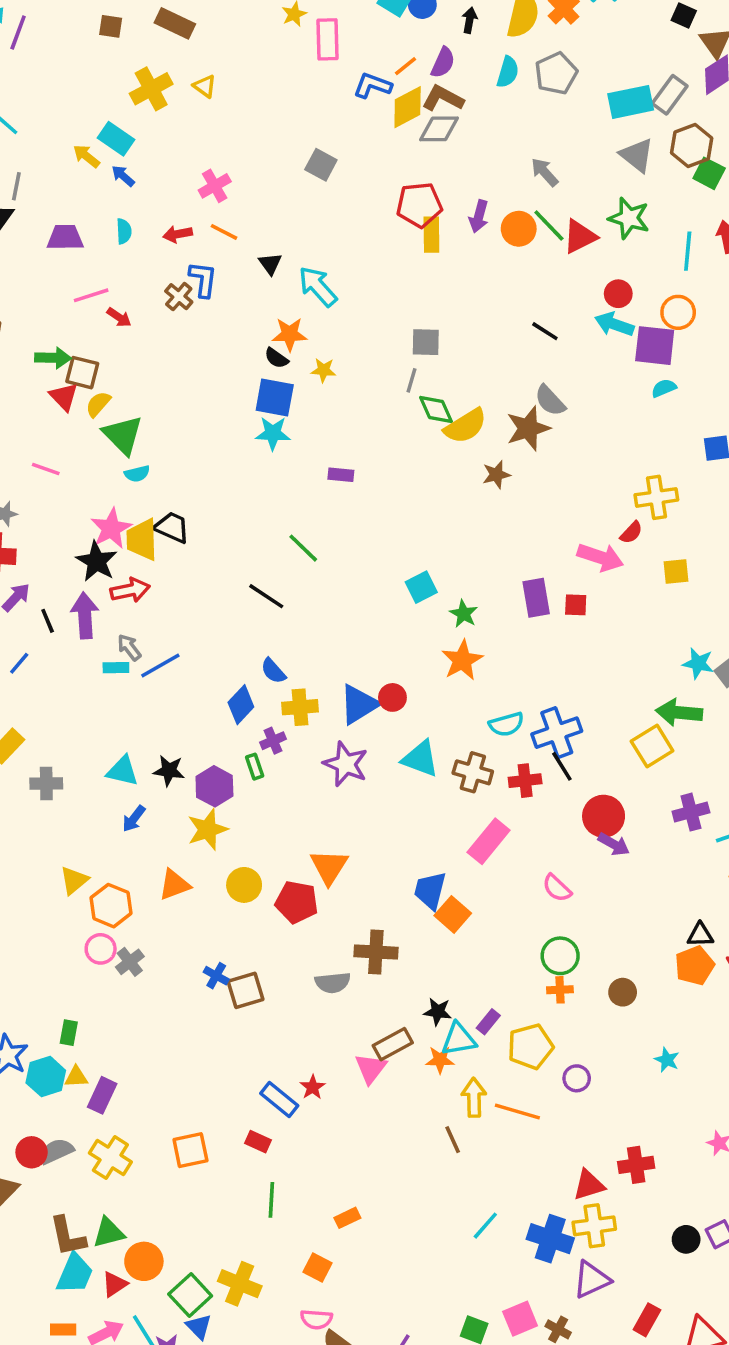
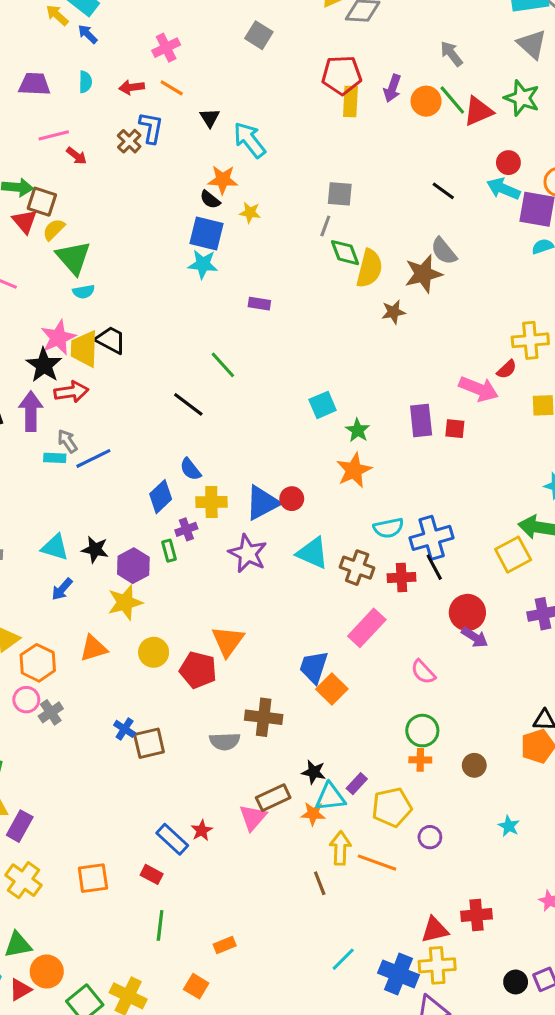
yellow semicircle: (465, 426) -> (369, 268), turned -48

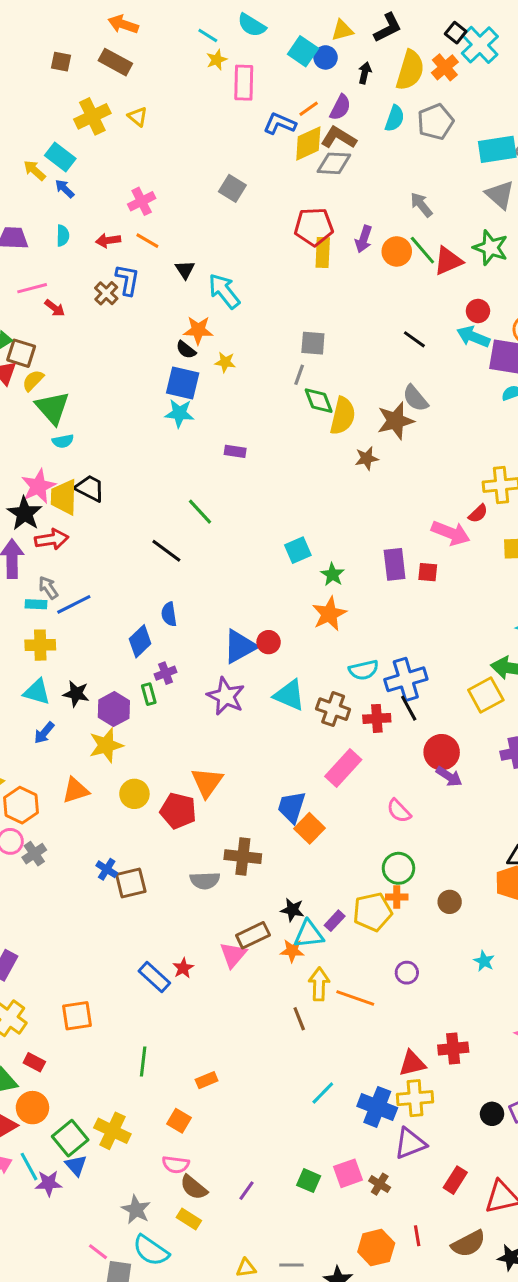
blue semicircle: (190, 469) -> (169, 614), turned 30
yellow cross: (211, 502) -> (40, 645), moved
yellow pentagon: (392, 807) -> (372, 912), moved
red rectangle: (152, 874) -> (34, 1062), moved

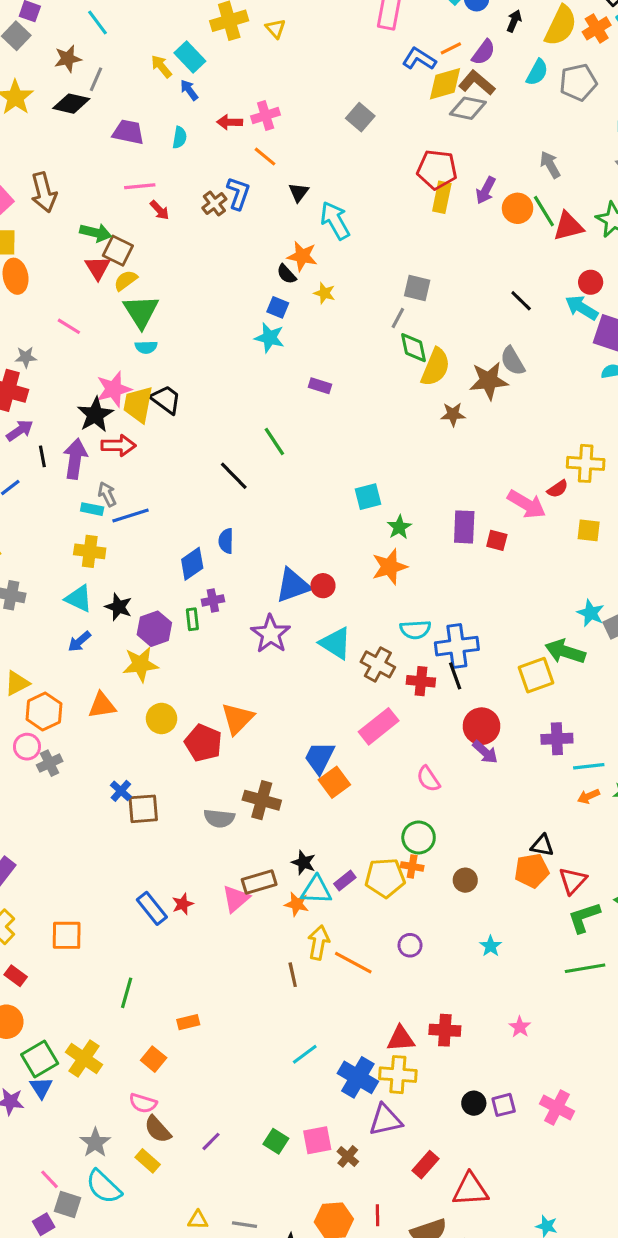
red arrow: (108, 240) -> (230, 122), moved
blue square: (183, 383) -> (278, 307), size x0.6

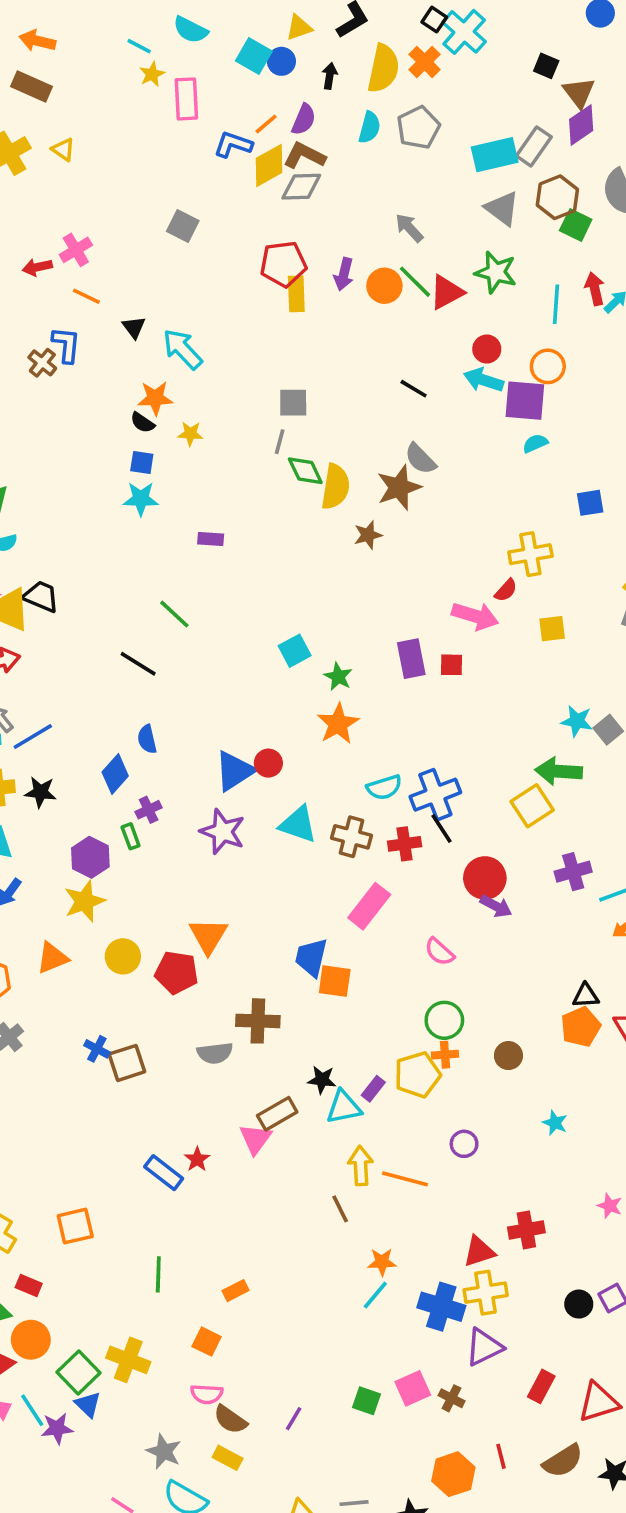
black star: (118, 607) -> (40, 792), moved
orange square: (334, 782) -> (335, 981), turned -32
orange star: (297, 904) -> (382, 1262), moved

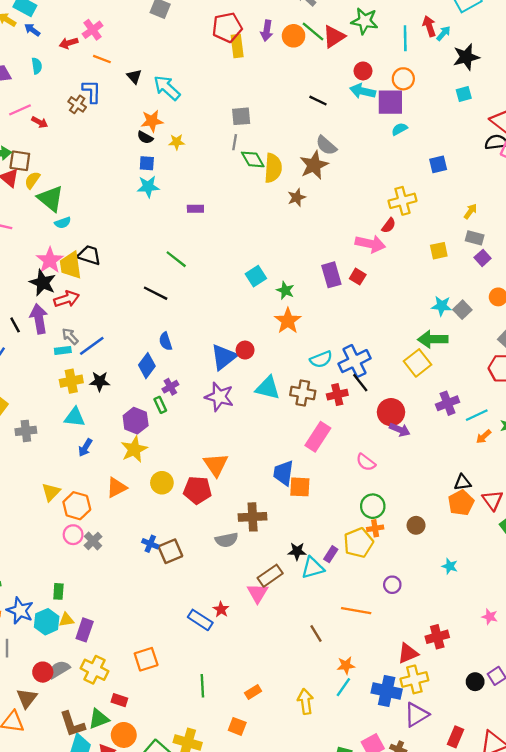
yellow square: (552, 629) -> (439, 251), moved
red square: (451, 665) -> (358, 277), turned 35
yellow arrow: (361, 1166) -> (305, 701), moved

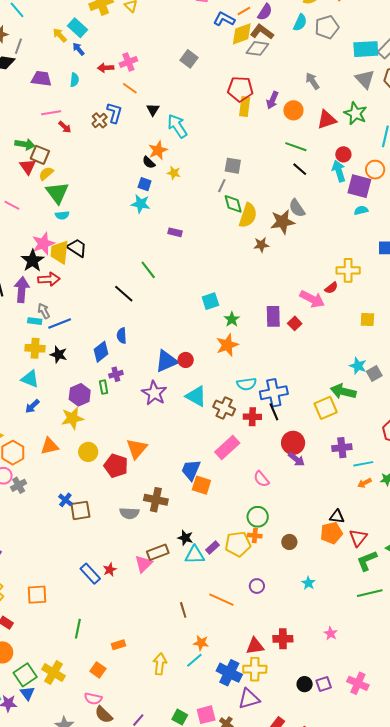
green line: (313, 32) -> (296, 147), moved, turned -35
cyan arrow: (363, 91) -> (339, 171), turned 45
orange star: (152, 121) -> (158, 150), turned -30

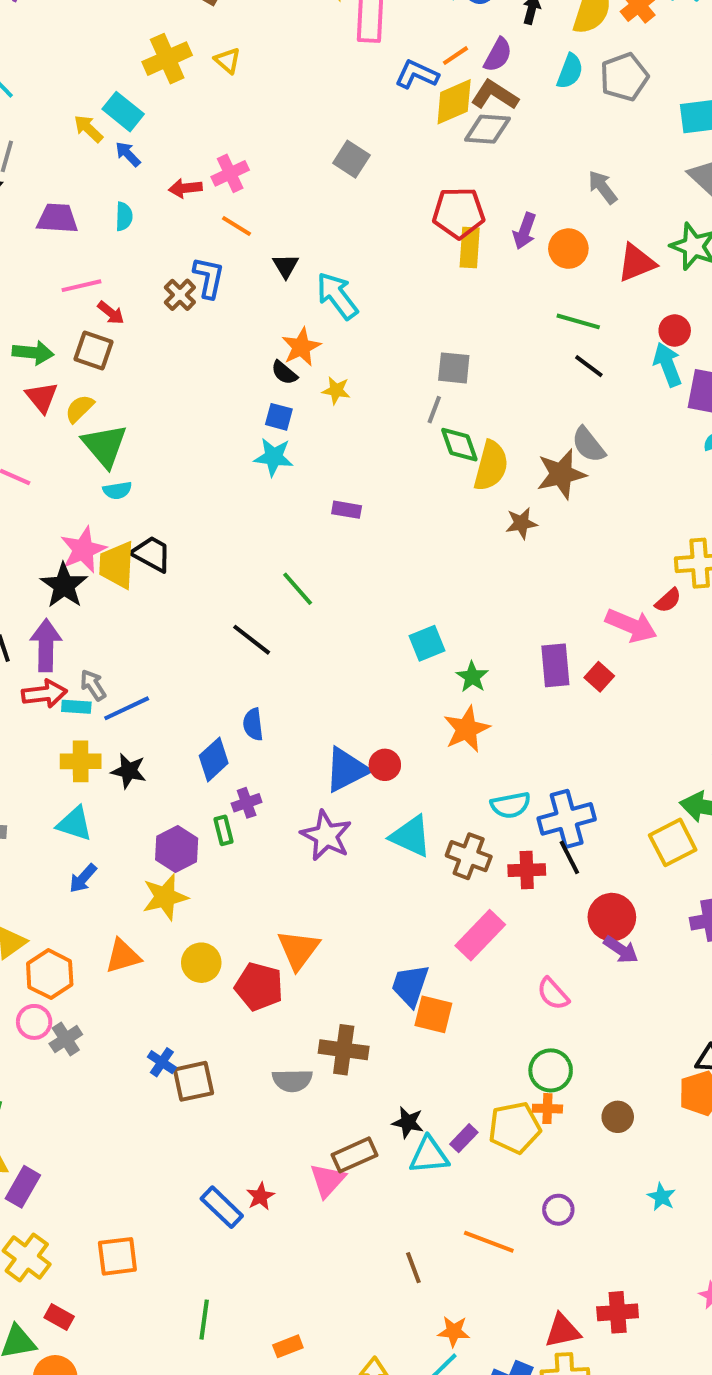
brown square: (40, 155) -> (94, 351), moved
red arrow: (49, 279) -> (44, 694), moved

